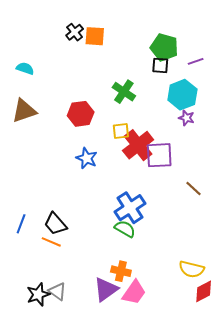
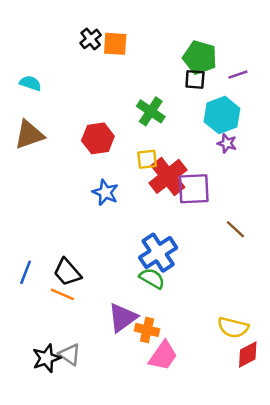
purple triangle: (106, 289) -> (123, 318), moved

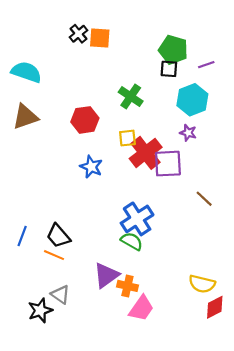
cyan semicircle: (30, 83) -> (26, 72), size x1.6
purple star: (227, 143) -> (188, 133), moved
gray triangle: (70, 355) -> (60, 294), moved

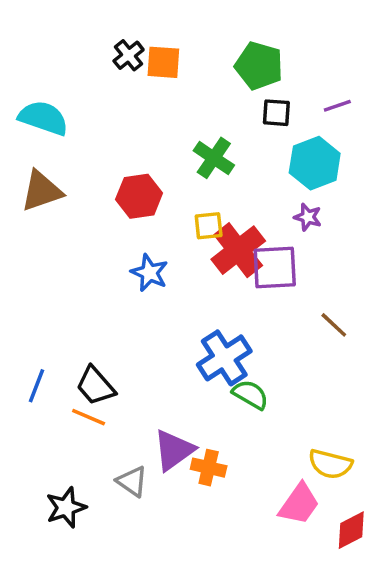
green pentagon: (173, 50) -> (259, 66), moved
green semicircle: (132, 241) -> (250, 394), moved
gray triangle: (60, 294) -> (132, 481), moved
red diamond: (215, 307) -> (351, 530), moved
pink trapezoid: (141, 308) -> (299, 504), moved

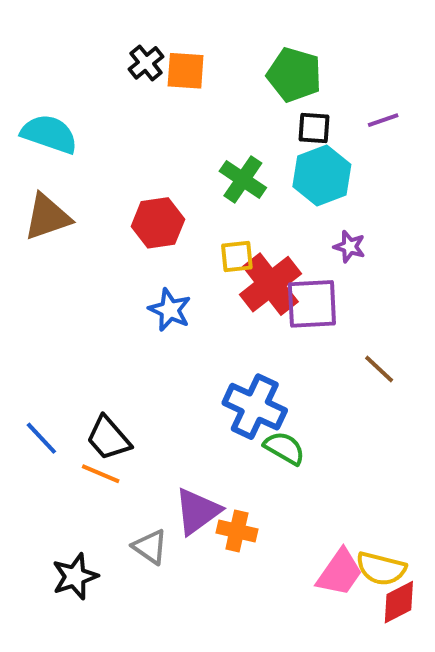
cyan hexagon: (315, 163) -> (322, 175), moved
blue cross: (224, 358) -> (255, 407), turned -32
blue line: (36, 386) -> (41, 438), turned -64
yellow semicircle: (330, 464) -> (381, 569), moved

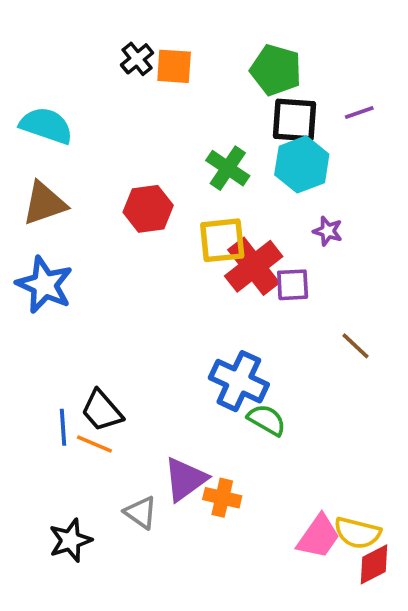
black square: (314, 128) -> (294, 120), size x1.5
yellow square: (237, 256) -> (222, 240), size x1.5
purple square: (312, 304) -> (293, 285), size x0.7
blue star: (170, 310) -> (44, 285), moved, size x1.4
blue line: (41, 438) -> (63, 427), moved, turned 39

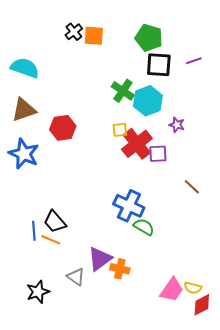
cyan hexagon: (302, 164) -> (148, 101), moved
red hexagon: (148, 209) -> (63, 128), moved
yellow square: (222, 240) -> (120, 130), size x0.6
yellow semicircle: (357, 533) -> (193, 288), size x0.7

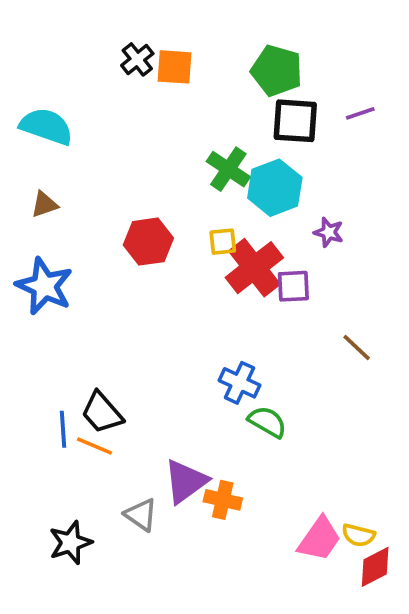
brown triangle: (24, 110) -> (44, 204), size x0.6
red hexagon: (63, 128) -> (148, 242), moved
blue cross: (129, 206) -> (239, 383), size x0.7

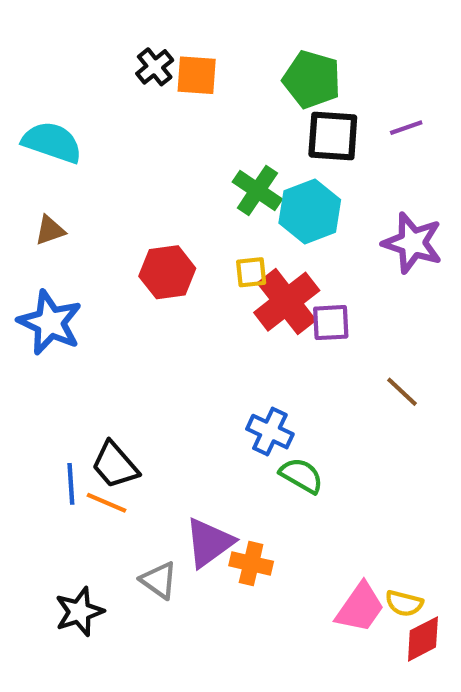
purple star: (329, 232) -> (412, 243), moved, size x1.8

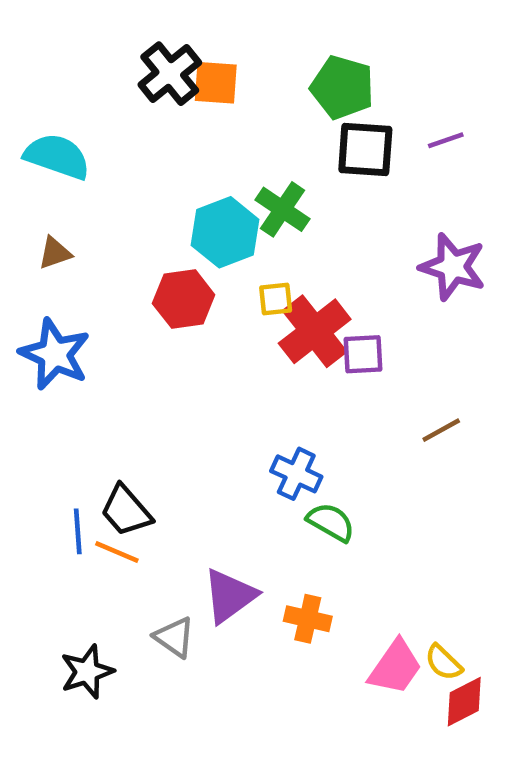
black cross: (155, 67) -> (170, 74), size x1.5
cyan hexagon: (310, 211) -> (225, 232), moved
brown line: (402, 392) -> (441, 430), turned -72
orange cross: (251, 564) -> (308, 619), moved
yellow semicircle: (404, 603) -> (444, 662), turned 30

